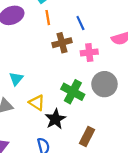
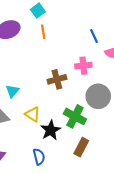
blue line: (80, 23) -> (94, 36), moved
brown cross: (62, 43) -> (57, 79), moved
green cross: (73, 92) -> (75, 116), moved

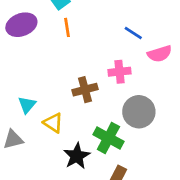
blue line: (94, 36) -> (133, 33), turned -32
yellow triangle: (33, 114) -> (53, 123), moved

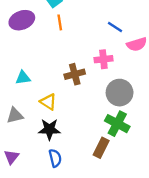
cyan triangle: (27, 105) -> (23, 78), moved, turned 42
green cross: (108, 138) -> (117, 124), moved
black star: (77, 156) -> (49, 129), moved, turned 30

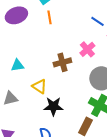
pink cross: (103, 59) -> (87, 49), turned -35
black star: (49, 129) -> (53, 106), moved

